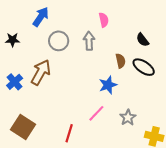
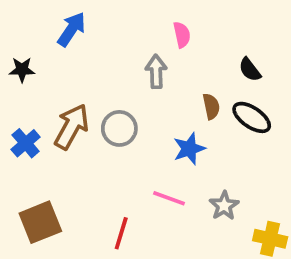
gray circle: (59, 41) -> (119, 128), moved
pink line: (96, 113) -> (169, 198), turned 66
brown square: (23, 127) -> (40, 222), turned 35

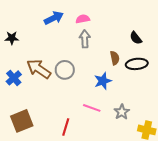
blue arrow: (72, 29) -> (54, 18), moved, turned 30
pink semicircle: (182, 35) -> (83, 19), moved, turned -88
black ellipse: (252, 117) -> (137, 64), turned -40
brown arrow: (72, 127) -> (39, 69), turned -85

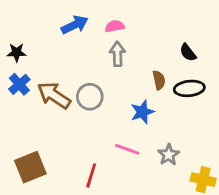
blue cross: (14, 78) -> (19, 84), moved

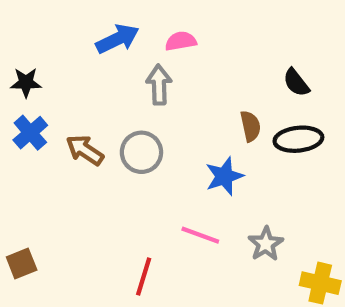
gray arrow: (117, 54) -> (159, 85), moved
brown arrow: (54, 95) -> (85, 150), size x0.7
brown square: (30, 167) -> (22, 263), moved, size x0.6

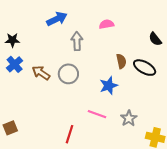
pink semicircle: (181, 41) -> (107, 24), moved
black semicircle: (296, 83) -> (155, 39), moved
black ellipse: (298, 139) -> (145, 68), turned 35

